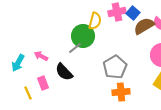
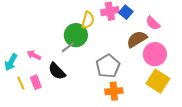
brown semicircle: (144, 26) -> (137, 39), moved
yellow line: (28, 93) -> (21, 83), moved

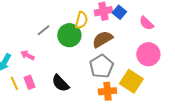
brown semicircle: (137, 39) -> (102, 39), moved
gray line: (68, 47) -> (43, 30), moved
black semicircle: (57, 71) -> (60, 83), moved
yellow square: (158, 81) -> (131, 81), moved

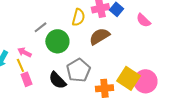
green circle: (69, 35) -> (57, 41), moved
pink circle: (148, 54) -> (145, 81), moved
gray pentagon: (101, 66) -> (78, 70), moved
yellow line: (14, 83) -> (20, 65), moved

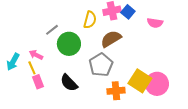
pink semicircle: (143, 20) -> (155, 23), turned -35
gray pentagon: (78, 70) -> (101, 65), moved

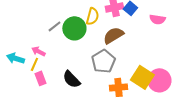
green circle: (69, 44) -> (74, 28), moved
cyan arrow: (13, 62) -> (15, 58), turned 78
yellow line: (32, 68) -> (34, 64), turned 48

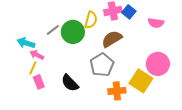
cyan arrow: (15, 58) -> (26, 43), moved
pink circle: (159, 80) -> (158, 64), moved

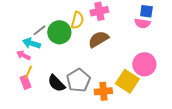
blue square: (129, 12) -> (146, 11), moved, turned -32
cyan arrow: (26, 43) -> (31, 43), moved
gray pentagon: (102, 65) -> (78, 80), moved
yellow line: (33, 68) -> (28, 72), moved

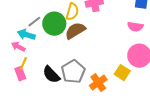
pink semicircle: (142, 23) -> (135, 27), moved
brown semicircle: (98, 39) -> (75, 31), moved
yellow square: (127, 81) -> (122, 73), size x0.7
orange cross: (103, 91) -> (98, 83), turned -30

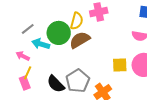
gray line: (34, 22) -> (28, 29), moved
cyan arrow: (26, 35) -> (41, 44), moved
yellow square: (122, 73) -> (120, 65), moved, turned -35

